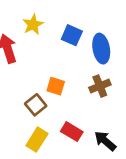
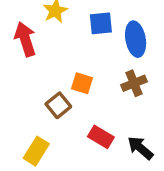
blue square: (72, 35) -> (101, 23), turned -30
yellow rectangle: (37, 140) -> (36, 151), moved

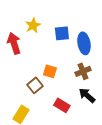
black arrow: (140, 148) -> (87, 95), moved

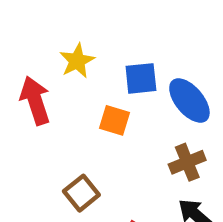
blue ellipse: (84, 43) -> (189, 101), turned -30
orange square: (50, 71) -> (114, 120), moved

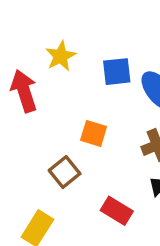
orange square: (114, 120) -> (94, 133), moved

